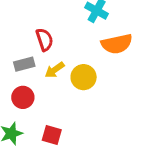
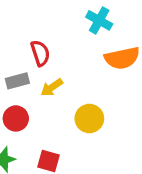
yellow circle: (84, 77) -> (89, 118), moved

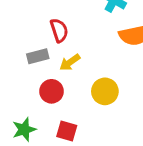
red circle: (16, 118) -> (52, 91), moved

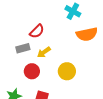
red semicircle: (59, 30) -> (37, 31), turned 63

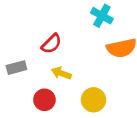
gray rectangle: (23, 48) -> (16, 68), moved
yellow arrow: (44, 52) -> (61, 73), turned 56

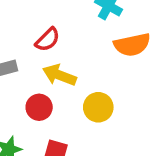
yellow arrow: (61, 73) -> (59, 75), size x1.4

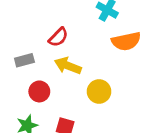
red circle: (39, 107) -> (39, 91), moved

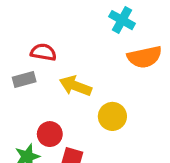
red semicircle: (58, 37) -> (43, 52), moved, turned -125
red circle: (39, 91) -> (50, 134), moved

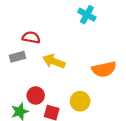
orange semicircle: (144, 57) -> (104, 69), moved
yellow circle: (112, 116) -> (80, 101), moved

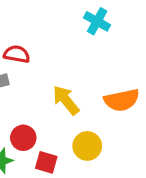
yellow arrow: (54, 61) -> (66, 100), moved, turned 30

